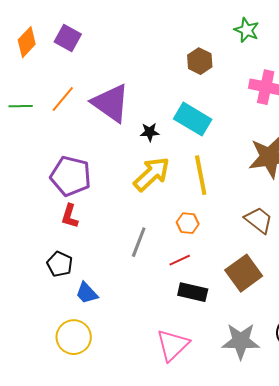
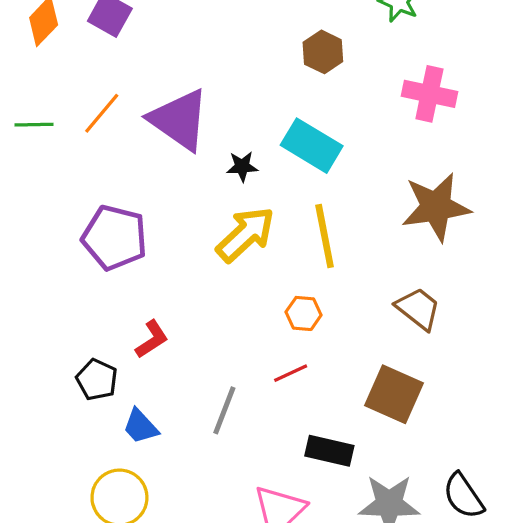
red L-shape: (70, 216) -> (152, 339), moved, turned -140
gray line: (139, 242) -> (224, 410), moved
brown square: (244, 273) -> (394, 394), turned -30
black rectangle: (193, 292) -> (329, 451), moved

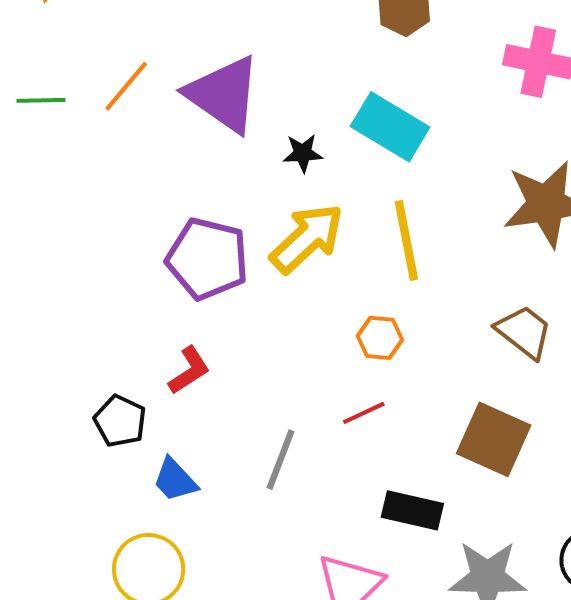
purple pentagon: (115, 238) -> (207, 259), moved

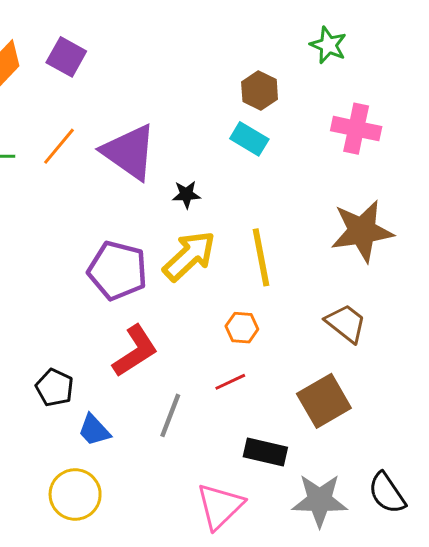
cyan rectangle: (390, 127) -> (249, 139), moved, size x0.7
red L-shape: (189, 370) -> (135, 351), moved, size x1.5
brown square: (494, 439) -> (324, 401), turned 36

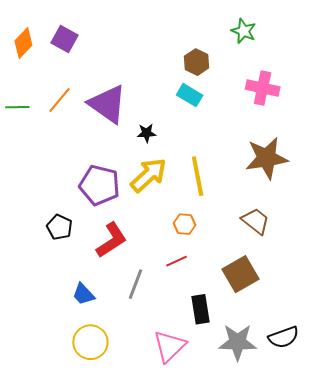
black pentagon: (55, 388) -> (59, 227), moved
black rectangle: (265, 452) -> (201, 309), turned 68
black semicircle: (387, 493) -> (284, 337), turned -76
yellow circle: (75, 495) -> (90, 342), moved

